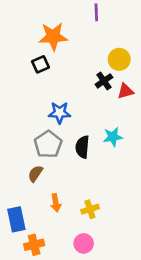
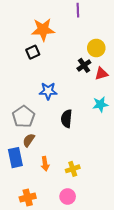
cyan star: (113, 137) -> (100, 104), moved
gray pentagon: (48, 144) -> (24, 117), moved
blue rectangle: (16, 219) -> (15, 158), moved

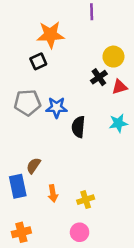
gray pentagon: (24, 117) -> (27, 103), moved, turned 30
black semicircle: (67, 119) -> (78, 127), moved
orange cross: (28, 198) -> (21, 232), moved

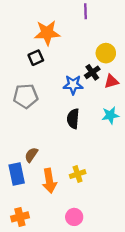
blue star: (57, 107) -> (73, 85), moved
orange arrow: (53, 193) -> (49, 181), size x1.5
yellow cross: (86, 200) -> (78, 174), moved

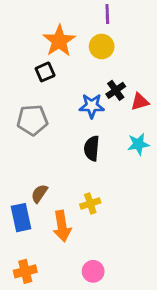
orange star: (47, 33) -> (59, 41), turned -30
yellow circle: (106, 53) -> (102, 47), moved
yellow cross: (78, 174) -> (90, 203), moved

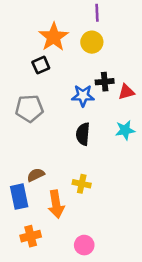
black cross: (116, 90) -> (105, 82), turned 30
brown semicircle: (39, 194) -> (36, 175), turned 30
yellow cross: (90, 203) -> (82, 184), turned 30
orange cross: (25, 271) -> (31, 236), moved

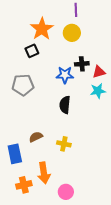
cyan star: (125, 130) -> (98, 91), moved
brown semicircle: (36, 175) -> (36, 137), moved
orange arrow: (56, 204) -> (44, 173), moved

